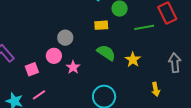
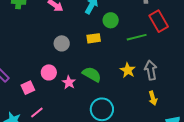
gray circle: (65, 38) -> (62, 43), moved
green semicircle: (106, 53) -> (92, 74), moved
gray arrow: (175, 63) -> (151, 70), moved

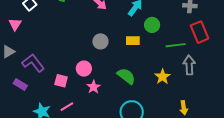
gray arrow: (151, 70) -> (189, 65), moved
pink star: (69, 82) -> (94, 87), moved
pink square: (28, 88) -> (61, 81), turned 32

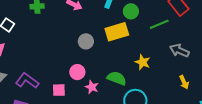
yellow rectangle: (133, 41) -> (117, 32), size x1.6
gray arrow: (189, 65) -> (179, 51), moved, turned -48
green semicircle: (126, 76) -> (117, 78), moved
yellow star: (162, 77) -> (143, 62), moved

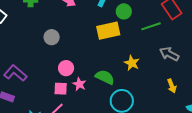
gray circle: (86, 41) -> (52, 37), moved
pink square: (59, 90) -> (61, 89), moved

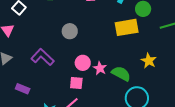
purple L-shape: (15, 73) -> (43, 57), moved
pink star: (79, 84) -> (100, 68), moved

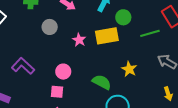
gray circle: (70, 31) -> (50, 27), moved
pink star: (100, 68) -> (79, 40), moved

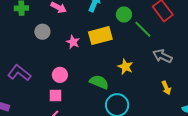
green circle: (123, 17) -> (124, 15), moved
green line: (150, 33) -> (143, 29), turned 66

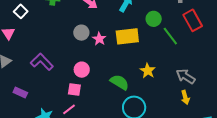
gray circle: (42, 32) -> (81, 33), moved
gray arrow: (162, 56) -> (186, 76), moved

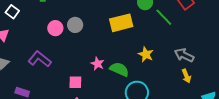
pink star: (99, 39) -> (98, 64), moved
pink circle: (82, 70) -> (55, 28), moved

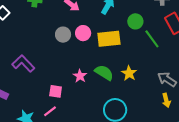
pink circle: (55, 28) -> (83, 33), moved
green semicircle: (119, 69) -> (104, 73), moved

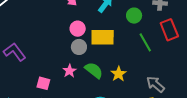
green circle: (135, 21) -> (134, 16), moved
gray circle: (63, 35) -> (79, 47), moved

